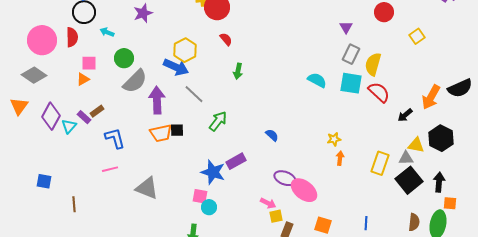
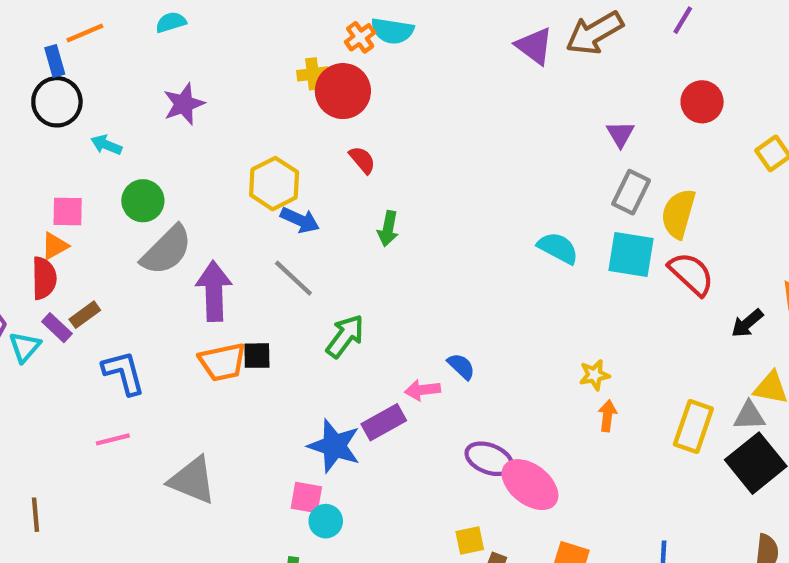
red semicircle: (72, 37) -> (44, 278), moved
blue arrow: (176, 67) -> (300, 220), moved, size x0.7
pink arrow: (268, 203) -> (422, 390), moved, turned 147

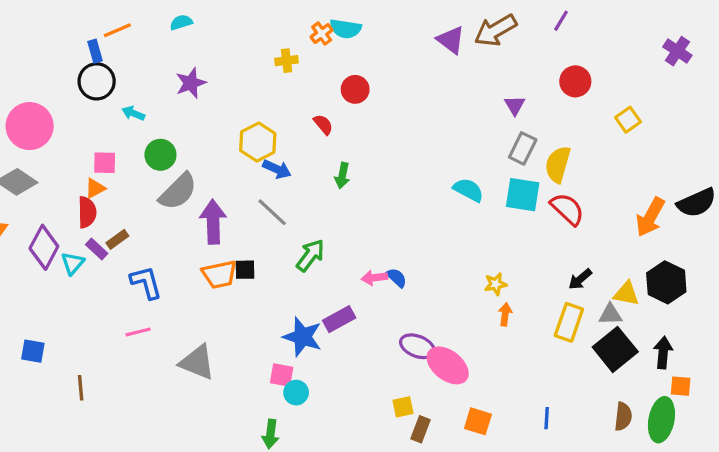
red circle: (343, 91) -> (355, 89), moved, size x0.7
black arrow: (747, 323) -> (580, 279), moved
pink arrow: (422, 390) -> (374, 278), moved

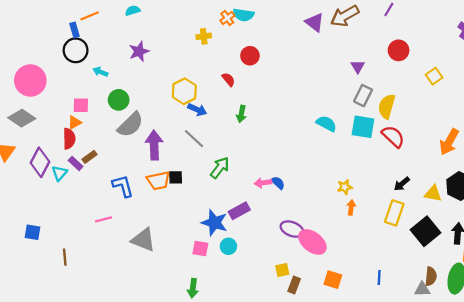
blue L-shape: (146, 282) -> (123, 186), moved
gray triangle: (610, 314) -> (422, 289), moved
cyan circle: (296, 393) -> (228, 246), moved

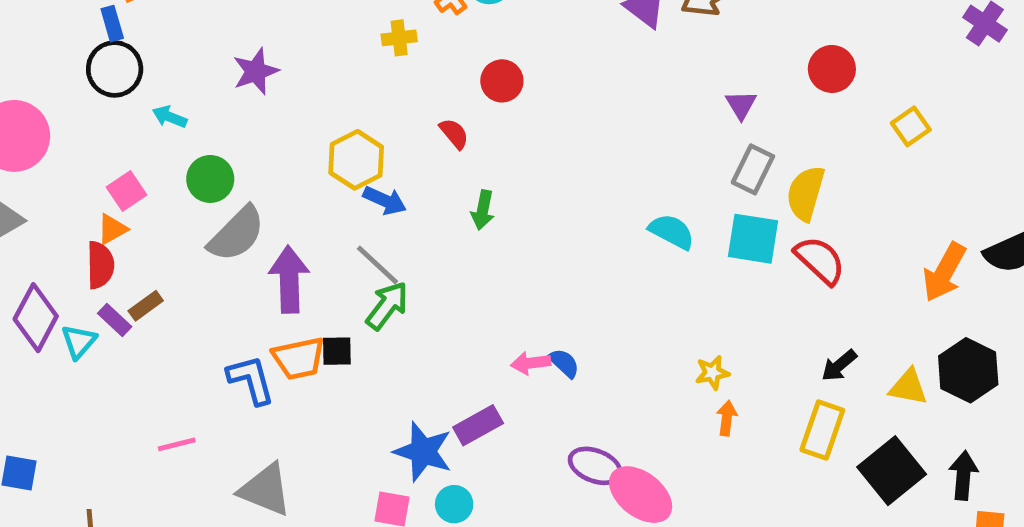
pink square: (81, 105) -> (127, 191), turned -35
green arrow: (220, 168) -> (387, 306), moved
blue L-shape: (123, 186) -> (251, 380), moved

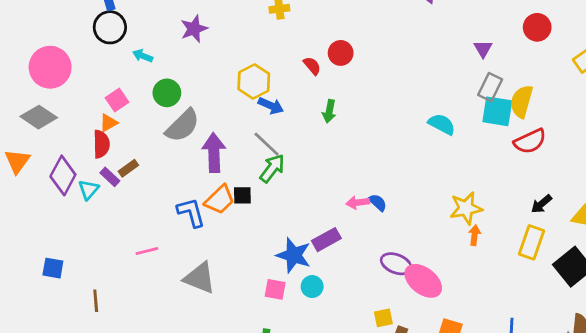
red circle: (502, 81) -> (341, 53), moved
cyan square: (753, 239) -> (497, 111), moved
red semicircle: (820, 260) -> (530, 141), turned 112
orange trapezoid: (299, 358) -> (220, 200), turned -32
yellow star: (712, 373) -> (466, 208), size x1.6

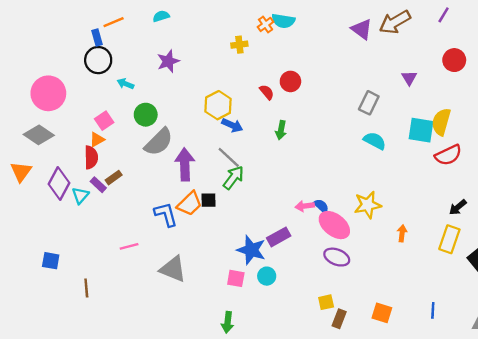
gray rectangle: (490, 87) -> (369, 103), moved
yellow star: (466, 208) -> (368, 205), moved
pink ellipse: (423, 281) -> (334, 225), moved

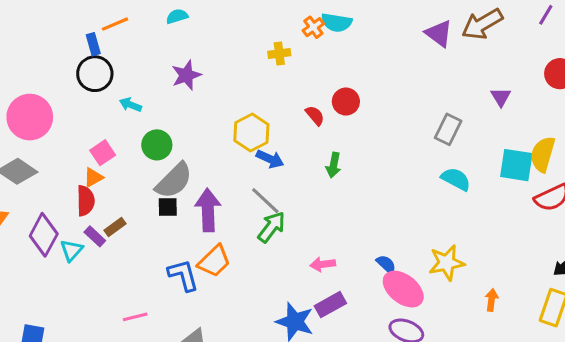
black square: (209, 200) -> (168, 207), moved
pink arrow: (305, 206) -> (323, 264), moved

